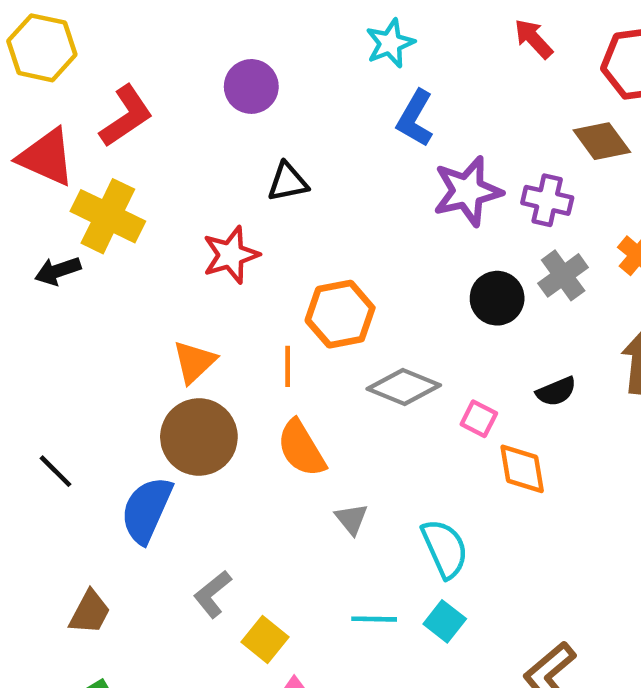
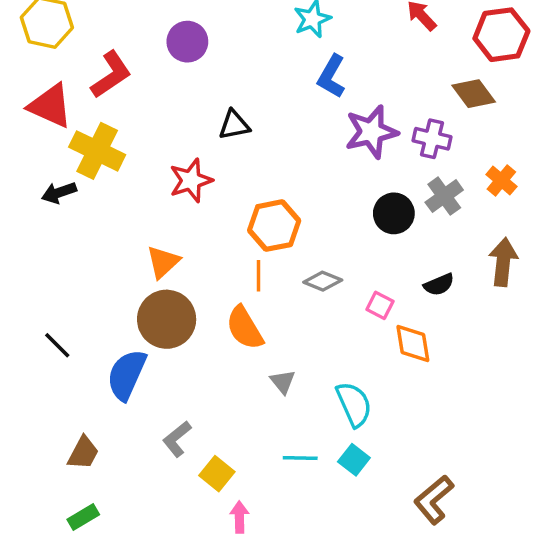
purple circle: (251, 86) -> (187, 42), moved
orange line: (288, 366) -> (259, 276), moved
gray diamond: (404, 387) -> (323, 281), size x0.7

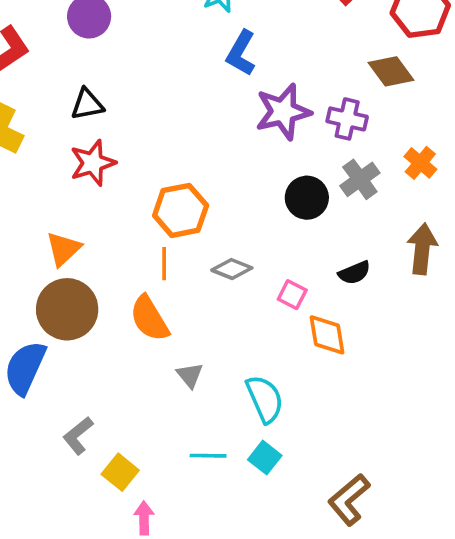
black triangle: (234, 125) -> (87, 104), moved

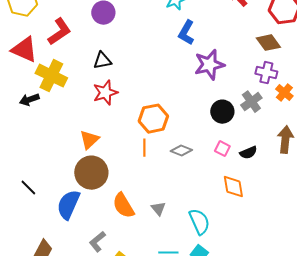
purple cross: (347, 119) -> (266, 73), moved
pink square: (292, 295) -> (222, 149), moved
orange semicircle: (149, 318) -> (123, 206), moved

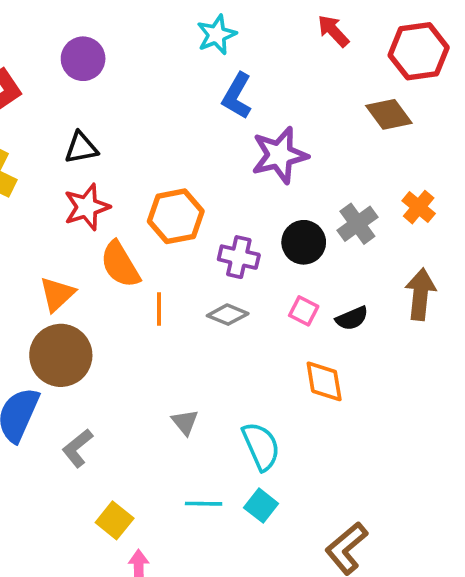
purple cross: (266, 73) -> (239, 257), moved
orange hexagon: (153, 119) -> (176, 216), moved
orange semicircle: (123, 206) -> (120, 265), moved
gray L-shape: (97, 242) -> (77, 448), moved

